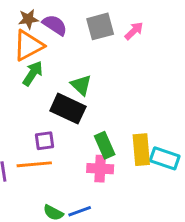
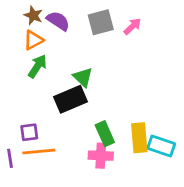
brown star: (28, 19) -> (33, 15), turned 30
orange triangle: (28, 46) -> (33, 40), size x0.7
black rectangle: (68, 109) -> (70, 99), turned -48
purple square: (44, 141) -> (29, 132), moved

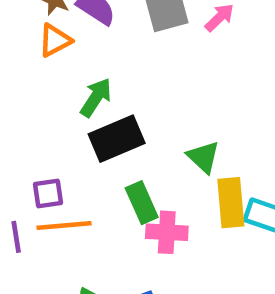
green arrow: (37, 66) -> (96, 98), moved
green triangle: (83, 77) -> (203, 157), moved
green rectangle: (105, 134) -> (142, 203), moved

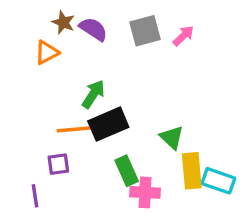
orange triangle: (55, 40) -> (47, 52), moved
orange line: (64, 225) -> (77, 129), moved

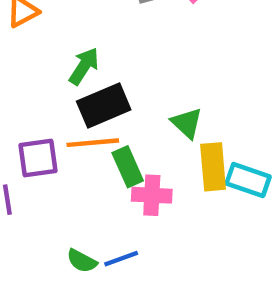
orange line: (77, 129) -> (93, 143), moved
purple square: (58, 164) -> (38, 158), size x1.4

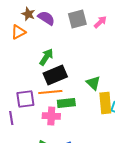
green rectangle: (128, 167) -> (66, 103), turned -72
pink cross: (152, 195) -> (51, 116), moved

